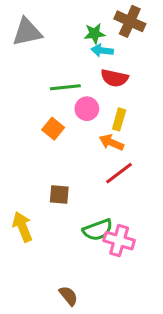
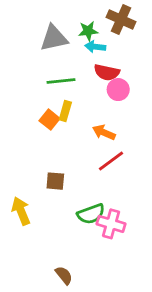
gray triangle: (27, 32) -> (54, 38), moved
pink circle: (87, 109) -> (118, 90), moved
yellow rectangle: (119, 119) -> (65, 111), moved

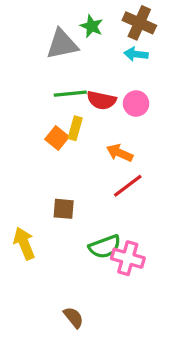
green star: (88, 31) -> (92, 26), moved, turned 30
cyan arrow: (95, 47) -> (136, 54), moved
red semicircle: (107, 72) -> (101, 100), moved

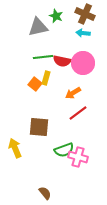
pink circle: (136, 104) -> (83, 63), size x1.5
orange arrow: (120, 153) -> (73, 93), turned -56
brown square: (64, 209) -> (39, 127), size x1.5

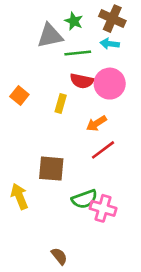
green line: (43, 57) -> (78, 53), moved
orange square: (35, 84) -> (19, 96), moved

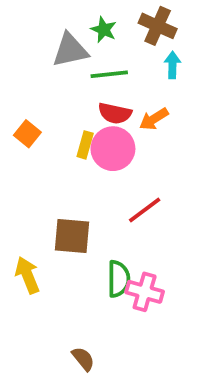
cyan arrow: (110, 44) -> (172, 65), moved, turned 84
pink circle: (110, 84) -> (113, 149), moved
orange arrow: (96, 123) -> (154, 119), moved
green semicircle: (84, 199) -> (119, 279), turned -70

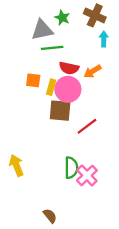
green line: (109, 74) -> (52, 48), moved
orange square: (27, 134) -> (33, 80), moved, turned -32
brown square: (72, 236) -> (60, 111), moved
pink cross: (145, 292) -> (87, 175), turned 30

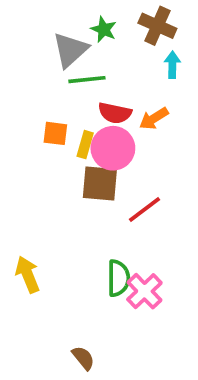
gray triangle: (42, 30) -> (70, 50), turned -30

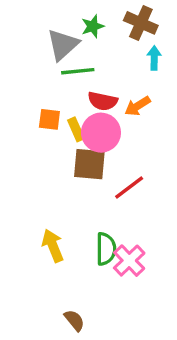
green star: (104, 29) -> (93, 26), turned 30
yellow rectangle: (85, 145) -> (76, 129), turned -40
yellow arrow: (28, 274) -> (53, 246), moved

